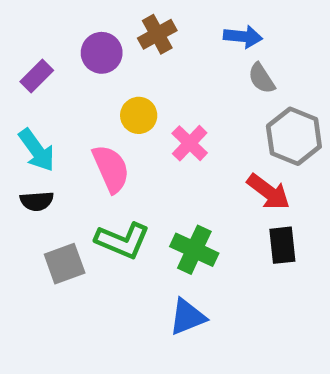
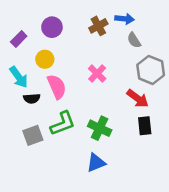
brown cross: (157, 34) -> (98, 26), moved
yellow circle: (139, 115) -> (45, 59), moved
black semicircle: (37, 201) -> (32, 98), moved
green L-shape: (122, 241) -> (63, 123), turned -44

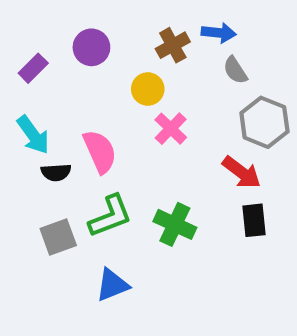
yellow circle: (45, 59) -> (148, 89), moved
blue triangle: (96, 163) -> (112, 285), moved

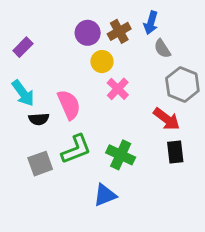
blue arrow: (219, 33) -> (151, 23), turned 100
purple circle: (91, 47) -> (88, 33), moved
blue triangle: (112, 285) -> (105, 195), moved

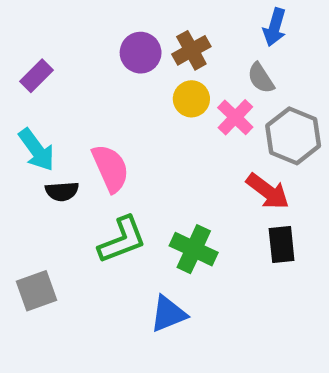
blue arrow: (151, 23) -> (275, 27), moved
yellow circle: (102, 62) -> (191, 99), moved
pink cross: (118, 89) -> (235, 117), moved
gray square: (40, 164) -> (37, 291), moved

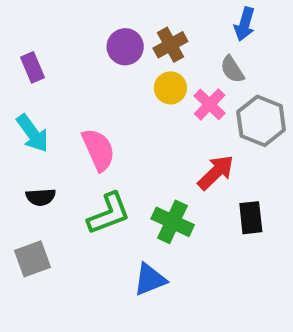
purple rectangle: (37, 76) -> (33, 67), turned -68
black semicircle: (62, 191) -> (41, 197), moved
red arrow: (268, 191) -> (216, 172), moved, turned -81

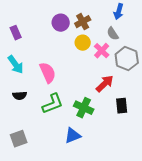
gray square: (33, 259) -> (19, 139), moved

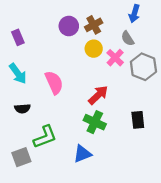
red arrow: (105, 84) -> (98, 95), moved
green L-shape: (53, 104) -> (45, 137), moved

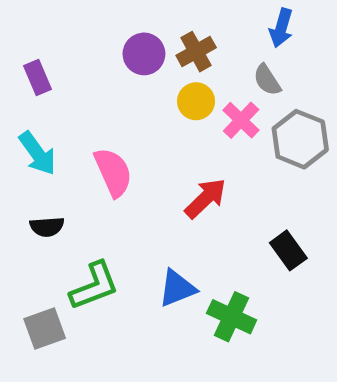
black rectangle: (138, 120) -> (288, 250), turned -30
green cross: (95, 122) -> (232, 317), moved
blue triangle: (82, 154) -> (177, 288), moved

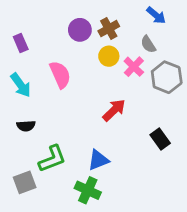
blue arrow: (281, 28) -> (156, 15), turned -66
pink semicircle: (113, 172) -> (60, 75), moved
green cross: (232, 317) -> (88, 190), moved

